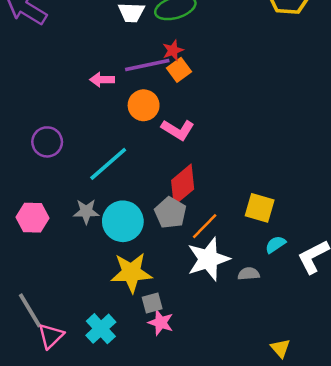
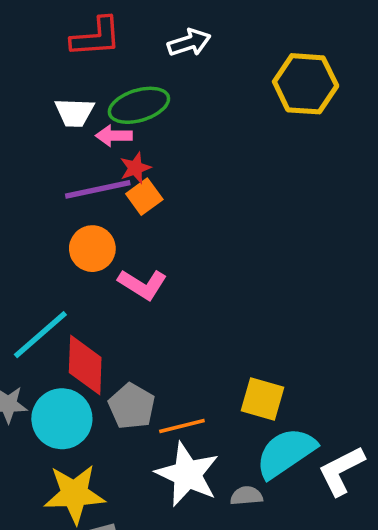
pink arrow: (102, 80) -> (114, 136), moved
red diamond: (183, 185) -> (85, 365), moved, turned -48
orange line: (205, 226) -> (182, 426), turned 32
cyan semicircle: (275, 244) -> (286, 453), size x2.0
white star: (208, 259) -> (187, 474), turned -30

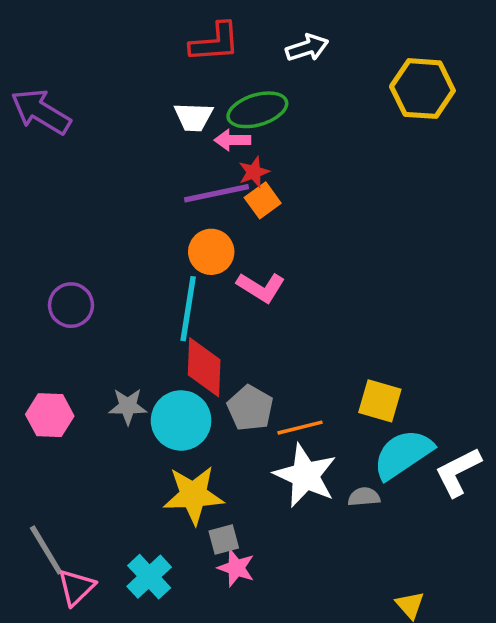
cyan line: (40, 335) -> (188, 309), moved, turned -40

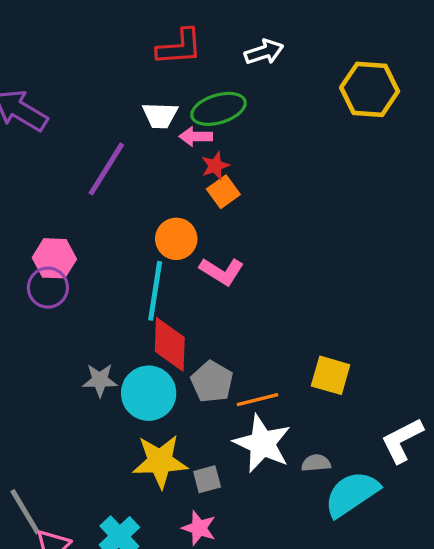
purple line: (217, 193) -> (106, 169), moved, turned -46
pink hexagon: (50, 415) -> (54, 258), moved
cyan semicircle: (403, 454) -> (352, 494), moved
gray square: (224, 539) -> (207, 479), moved

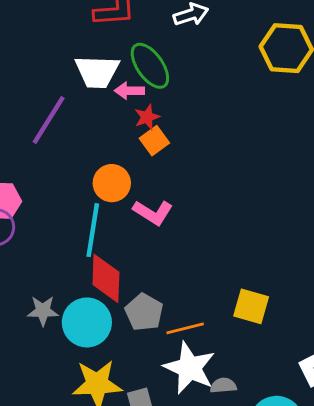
green ellipse: (218, 109) -> (150, 66), turned 72
white trapezoid: (160, 115) -> (97, 72), size x1.4
gray semicircle: (316, 463) -> (223, 386), moved

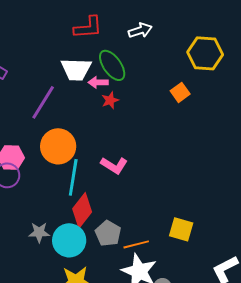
orange square: (154, 141) -> (180, 92), moved
orange circle: (112, 183) -> (58, 146), moved, size x1.4
red diamond: (106, 278) -> (82, 210), turned 36

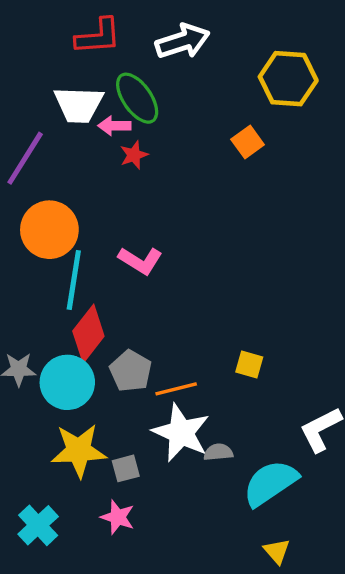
white arrow: (140, 30) -> (183, 41), size x1.4
yellow square: (181, 229) -> (249, 364), size x0.7

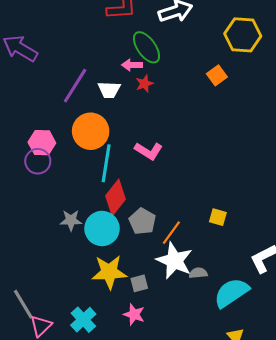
white trapezoid: (79, 105) -> (109, 90), moved, size x0.7
orange line: (176, 389) -> (171, 233), turned -40

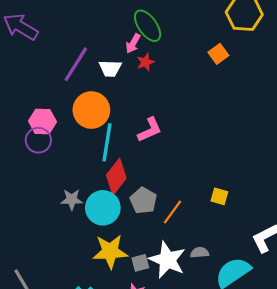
pink arrow: (132, 65) -> (133, 43), turned -60
pink L-shape: (149, 151) -> (150, 130), turned -56
white star: (174, 261) -> (167, 260), moved

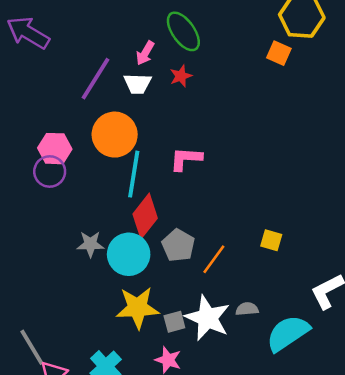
pink arrow: (133, 43) -> (145, 53), moved
orange square: (218, 54) -> (279, 53), moved, turned -30
pink L-shape: (150, 130) -> (186, 159), turned -152

